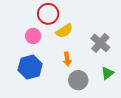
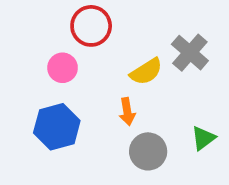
yellow semicircle: (64, 31) -> (146, 72), moved
gray cross: (100, 43) -> (190, 53), moved

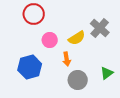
red circle: (91, 26) -> (34, 14), moved
pink circle: (63, 68) -> (50, 40), moved

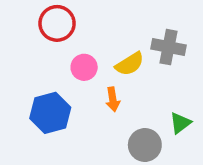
gray cross: (100, 28) -> (169, 47), turned -30
gray circle: (78, 80) -> (145, 145), moved

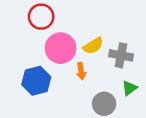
gray cross: (169, 47) -> (121, 55), moved
pink circle: (84, 67) -> (60, 48), size x1.6

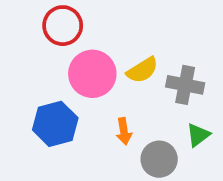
orange arrow: (81, 71) -> (124, 131), moved

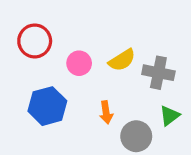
red circle: (63, 26) -> (35, 41), moved
pink circle: (92, 74) -> (79, 63), size x0.6

